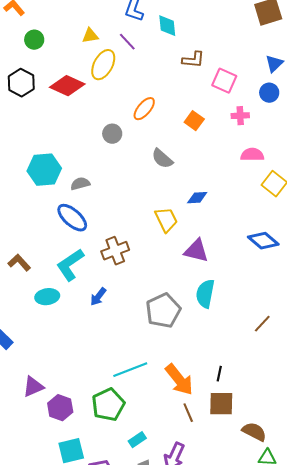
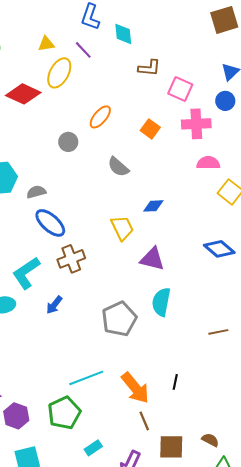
pink cross: (240, 116) -> (196, 124), size x1.6
blue ellipse: (72, 218) -> (50, 223), moved
brown line: (262, 324) -> (218, 332), turned 36
brown square: (221, 404) -> (171, 447), moved
brown semicircle: (254, 432) -> (210, 440), size x0.7

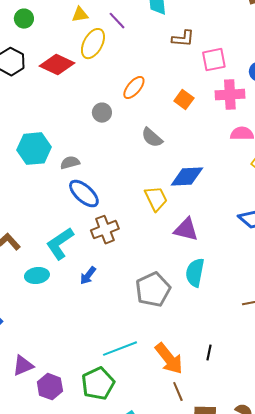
pink square: (180, 89) -> (214, 60), turned -35
blue diamond: (153, 206) -> (187, 177), size x1.6

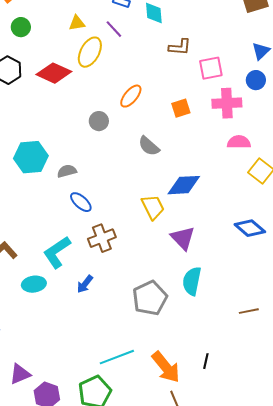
orange square: (184, 100) -> (181, 108), turned 36
blue ellipse: (84, 194) -> (81, 202), size x0.7
purple triangle: (186, 230) -> (183, 238), turned 32

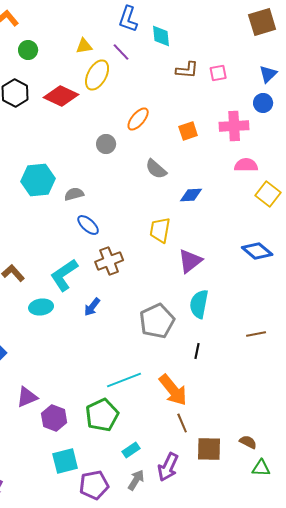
pink square: (211, 68) -> (218, 73), moved, size x0.7
blue diamond: (184, 185) -> (191, 195), moved, size x0.7
yellow trapezoid: (153, 207) -> (160, 230), turned -144
purple triangle: (183, 238) -> (190, 261), turned 36
black line: (206, 361) -> (197, 351), moved

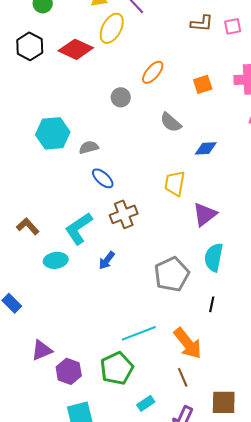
brown line: (182, 423) -> (183, 377), moved

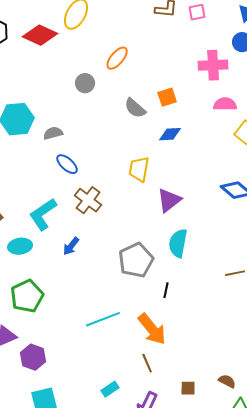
orange square: (203, 84) -> (167, 97), moved
brown cross: (124, 214) -> (88, 200), turned -32
black line: (212, 304) -> (166, 290), moved
green pentagon: (117, 368) -> (27, 296), moved
brown square: (224, 402) -> (188, 388), size x0.6

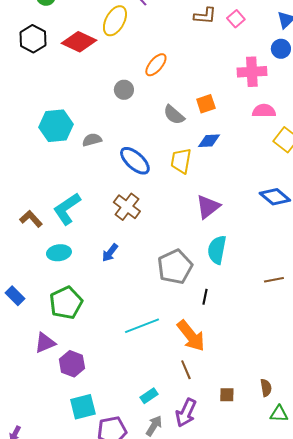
pink square: (197, 12) -> (236, 19), turned -30
blue ellipse: (67, 164) -> (135, 161), moved, size x1.4
yellow trapezoid: (139, 169) -> (181, 161), moved
cyan L-shape: (43, 214) -> (67, 209), moved
brown semicircle: (227, 381) -> (266, 388), turned 54

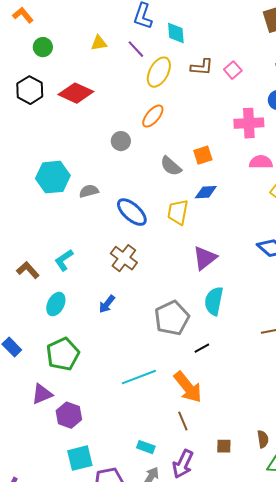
yellow ellipse: (115, 21) -> (159, 72), moved
cyan L-shape: (67, 209) -> (64, 260), size x0.7
cyan ellipse: (59, 253) -> (56, 304), turned -55
black line: (205, 297) -> (202, 348), turned 49
cyan rectangle: (149, 396) -> (146, 447), turned 54

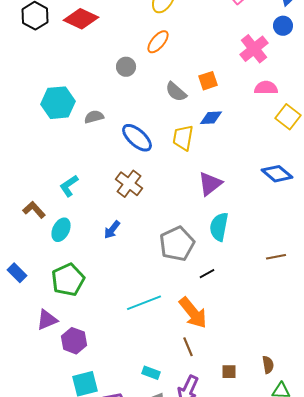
pink cross: (249, 123) -> (254, 49), turned -36
brown L-shape: (28, 270) -> (34, 210), moved

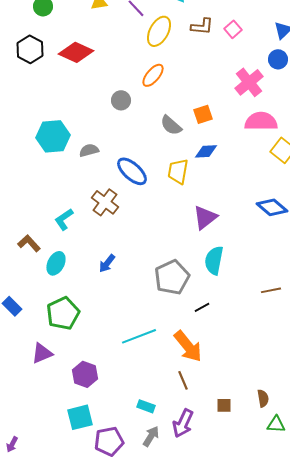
pink semicircle: (266, 88) -> (261, 121), size x1.4
brown cross: (129, 184) -> (105, 202), moved
purple hexagon: (74, 341) -> (85, 374), moved

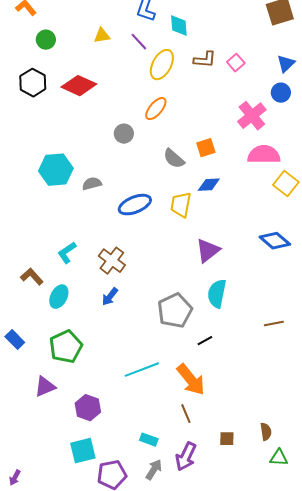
blue ellipse: (132, 171) -> (135, 205), turned -64
brown cross: (105, 202) -> (112, 261), moved

